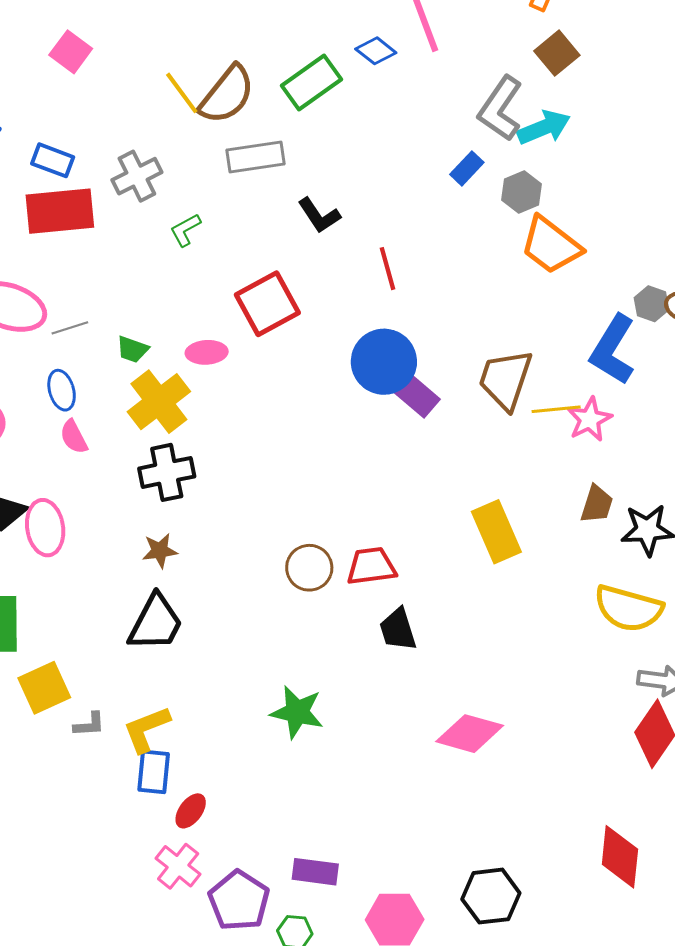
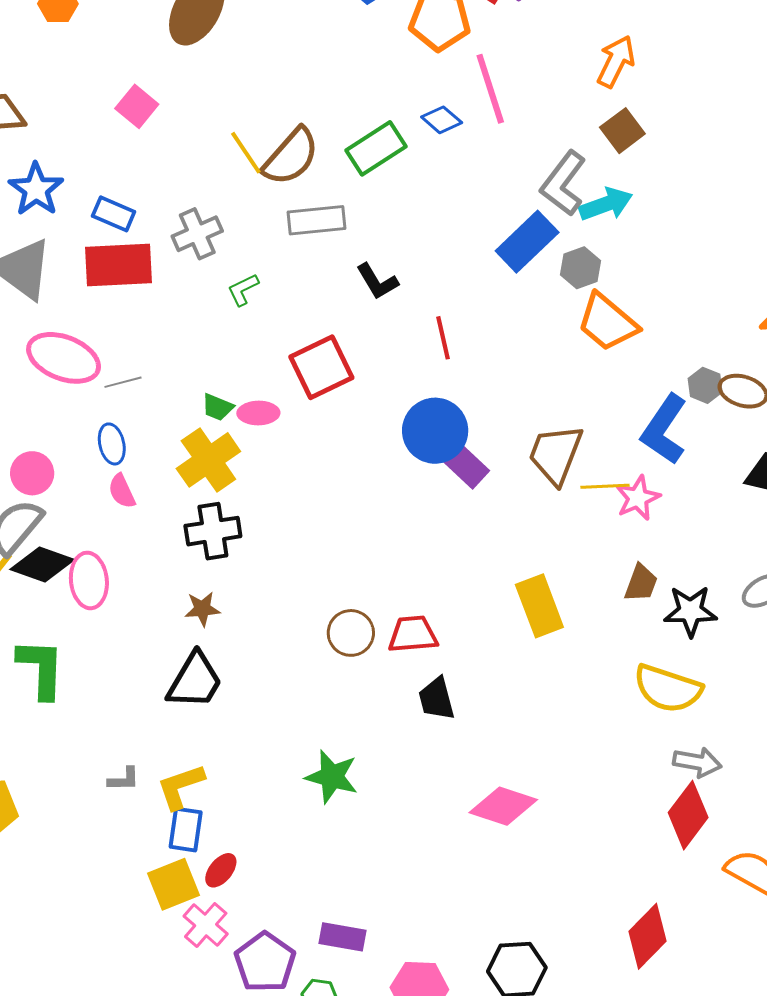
blue rectangle: (467, 168) -> (527, 242), size x1.8
green trapezoid: (132, 349) -> (218, 407), moved
yellow square: (44, 688) -> (174, 884), moved
red diamond: (620, 857) -> (648, 936), turned 36

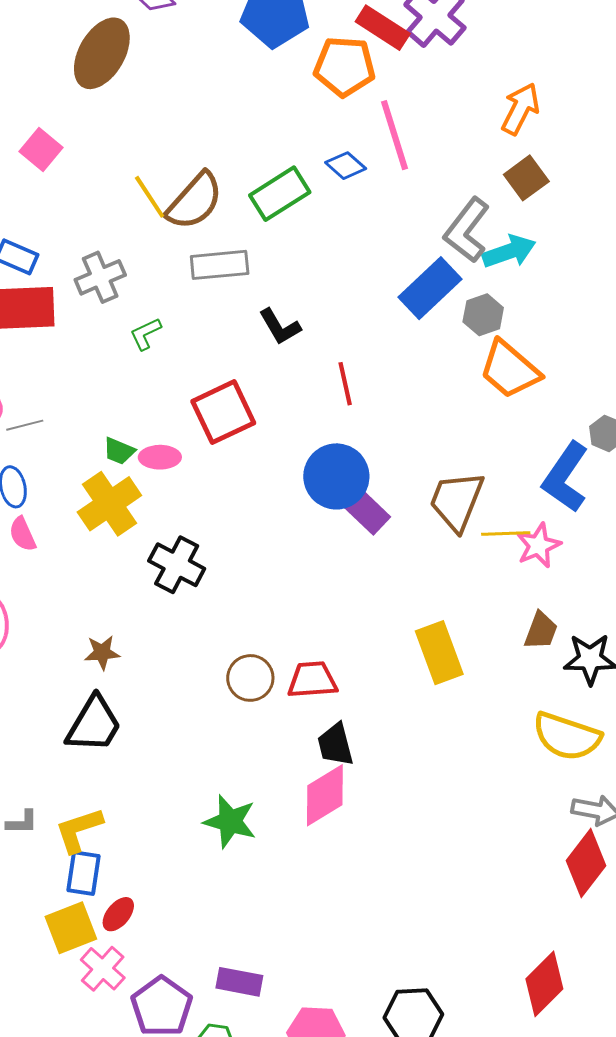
black cross: (213, 531) -> (177, 565), moved, turned 36
pink diamond: (503, 806) -> (325, 795), moved, turned -50

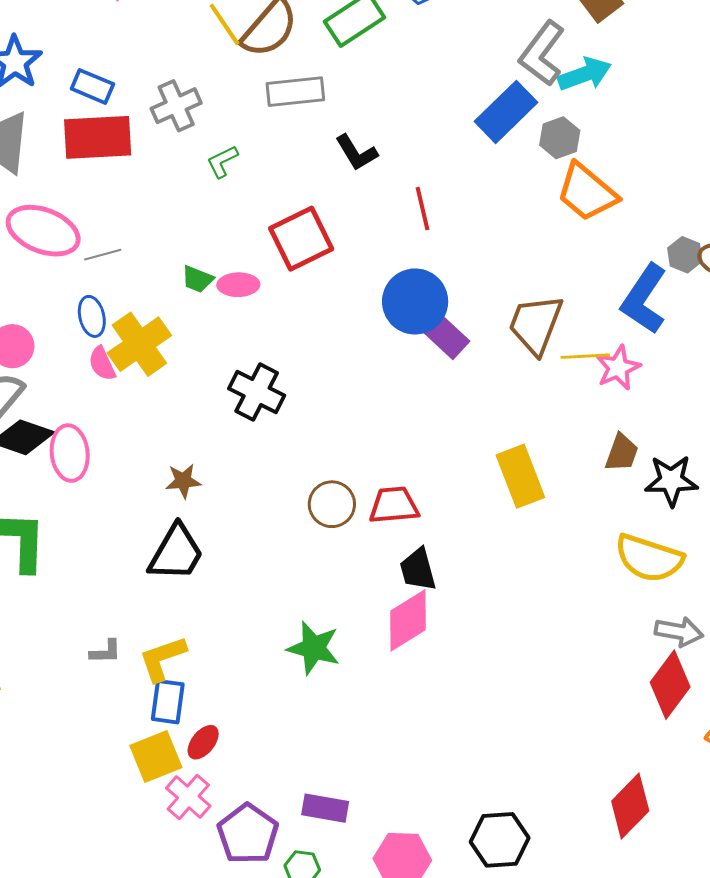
yellow cross: (109, 504) -> (139, 344), moved

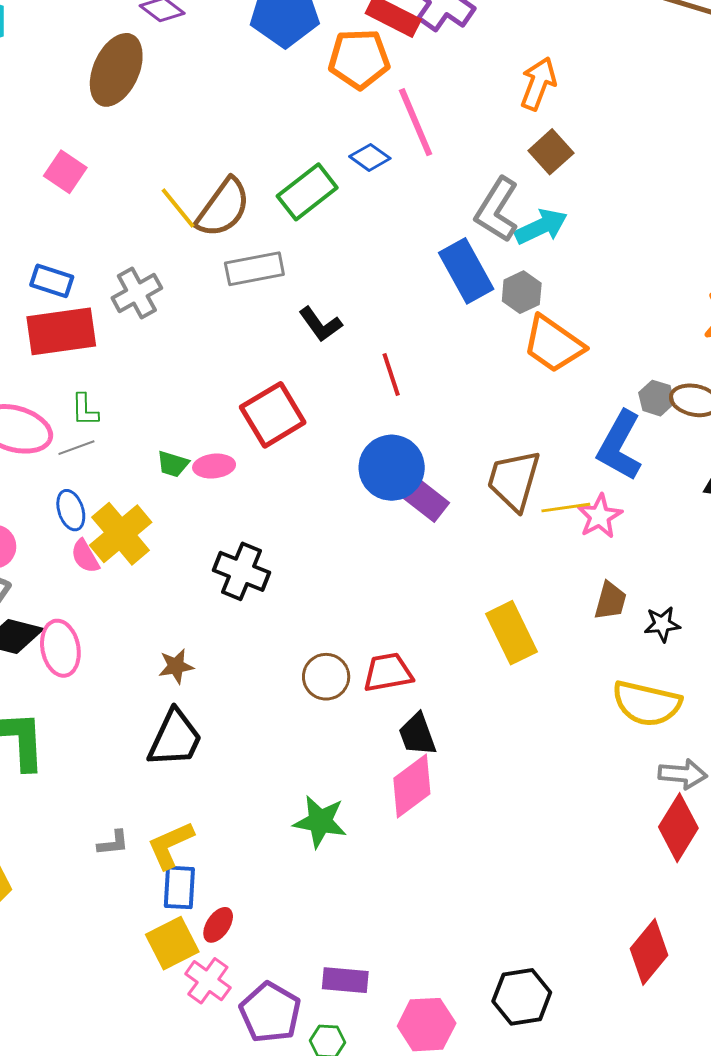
blue rectangle: (506, 112) -> (466, 271), turned -70
green L-shape: (222, 161) -> (85, 410), moved, turned -60
black star: (671, 481) -> (662, 624), size x0.7

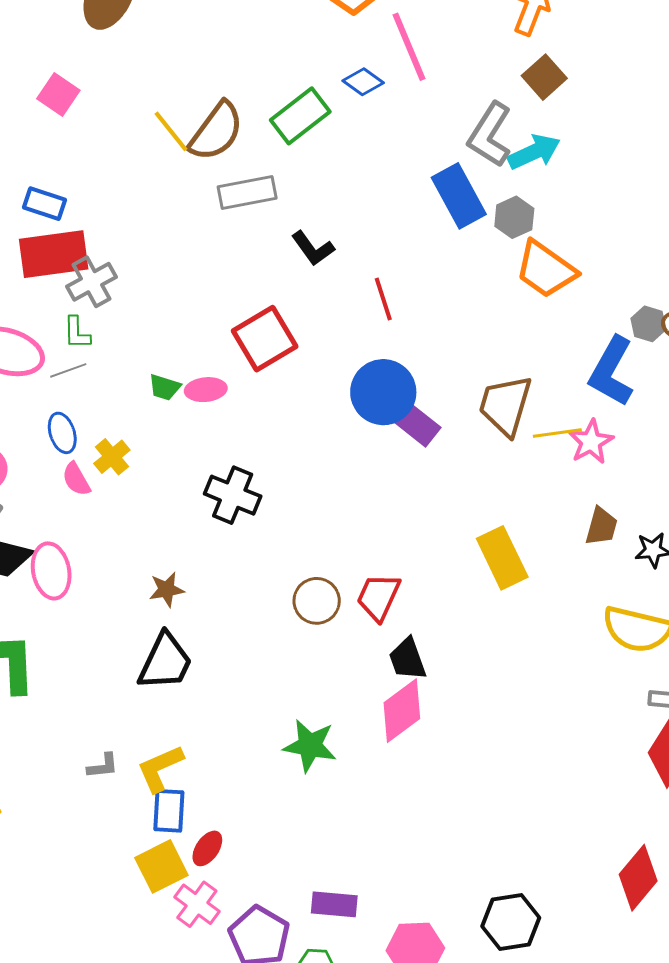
gray cross: (137, 293) -> (92, 282), moved
yellow cross: (121, 534) -> (112, 457), size x0.6
red trapezoid: (388, 672) -> (378, 597), turned -56

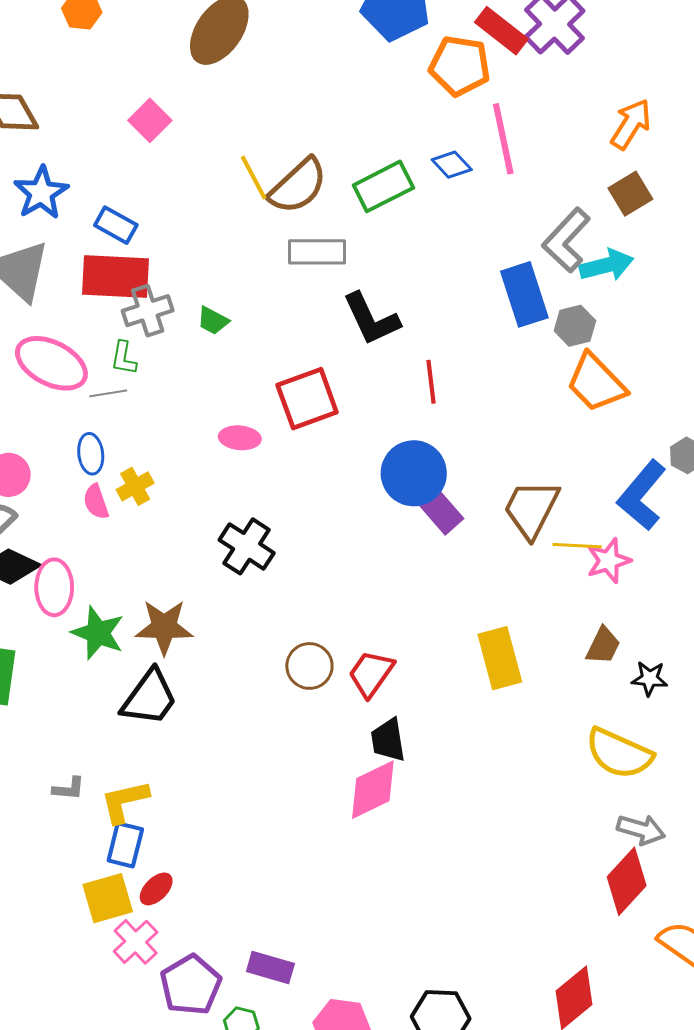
black L-shape: (313, 248) -> (371, 319), size x1.4
green trapezoid: (165, 387) -> (213, 321), moved
brown star: (167, 590) -> (164, 627), size x1.6
green star: (310, 746) -> (98, 633), moved

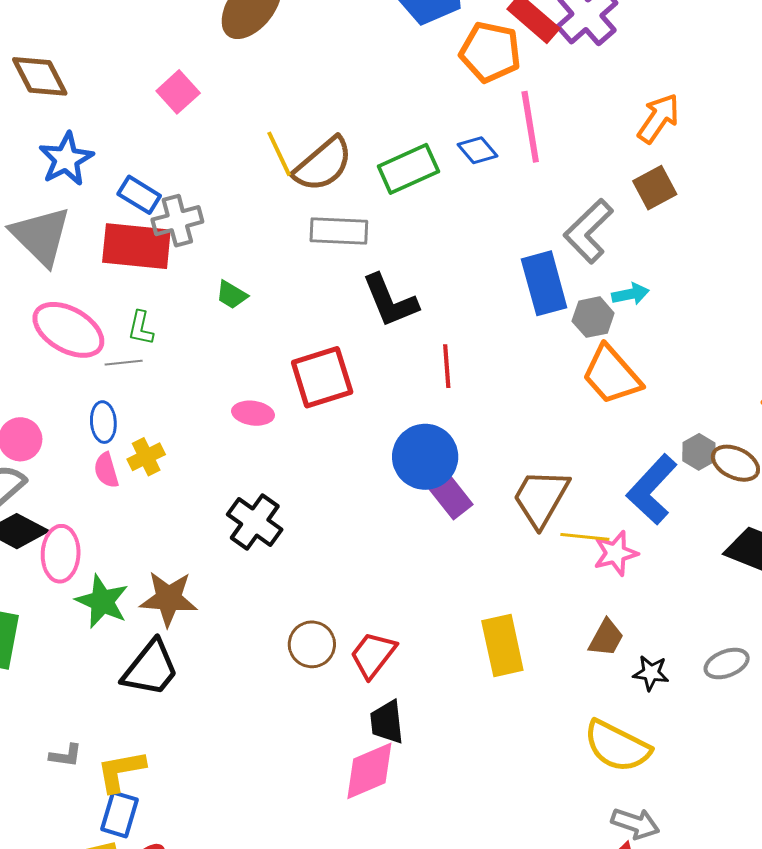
cyan arrow: (607, 265) -> (630, 294), moved, size x0.7
gray cross: (148, 311) -> (177, 221), moved

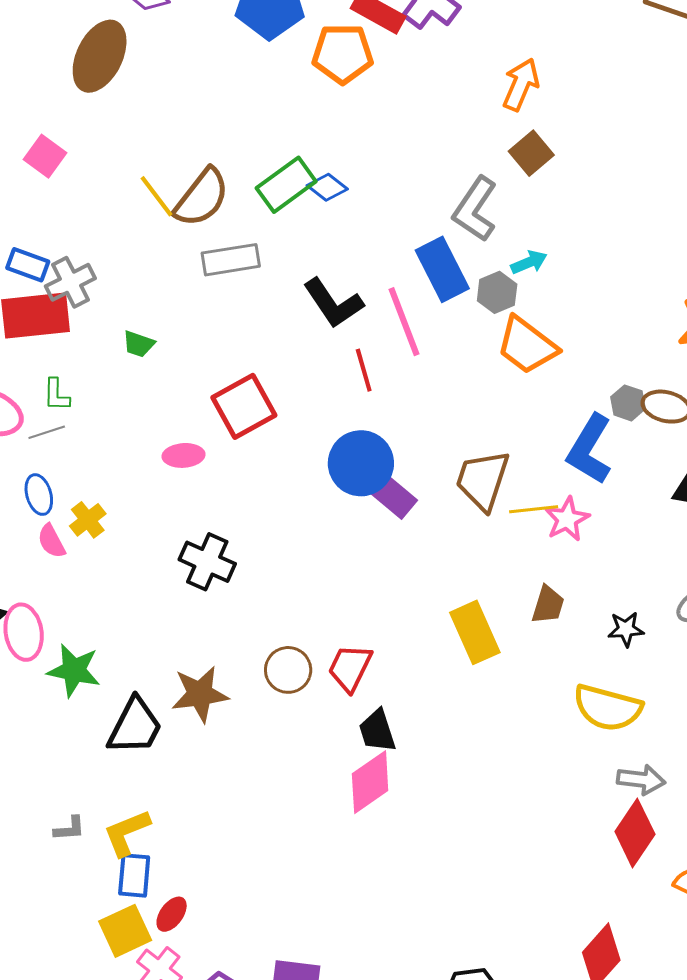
pink line: (530, 127) -> (404, 322), moved
blue diamond: (478, 150) -> (327, 187), moved
black L-shape: (390, 301) -> (333, 303), moved
brown star: (169, 599) -> (200, 694), moved
brown trapezoid: (606, 638) -> (548, 605), moved

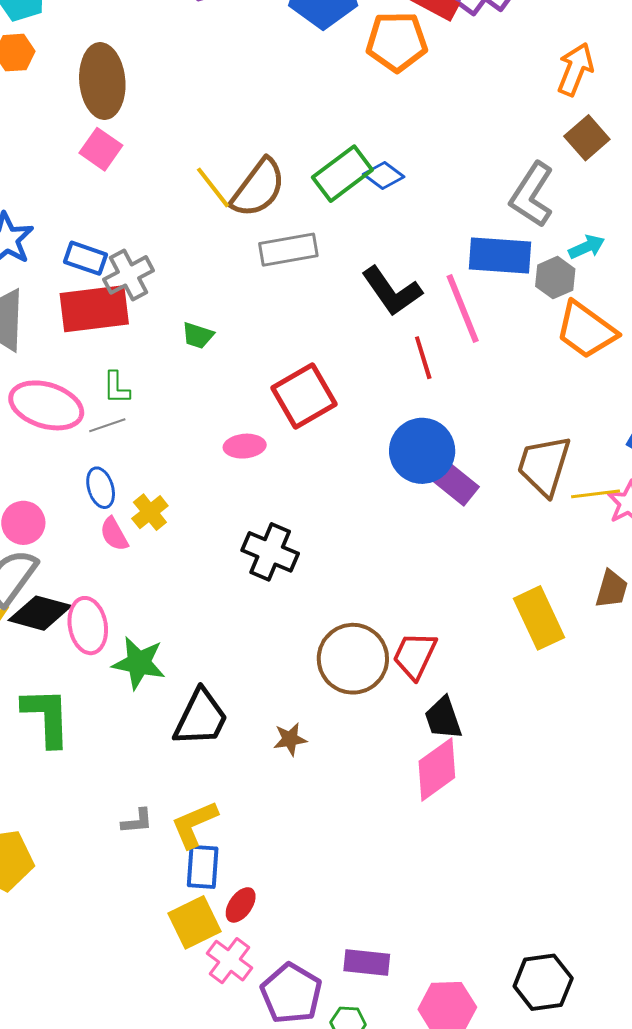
brown ellipse: (100, 56) -> (102, 81), moved, turned -30
blue rectangle: (442, 269) -> (500, 255), turned -58
brown circle: (288, 670) -> (353, 659), size x1.5
brown star: (200, 694) -> (290, 739), moved, size x0.6

